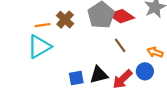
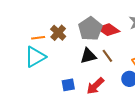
black triangle: (99, 75) -> (88, 56), moved
red arrow: (122, 79) -> (95, 86), moved

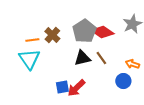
cyan triangle: (35, 57) -> (29, 59), turned -35
red arrow: (95, 86) -> (76, 88), moved

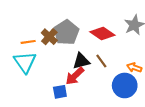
gray pentagon: (84, 31) -> (66, 32), moved
blue circle: (123, 81) -> (125, 85), size x1.5
red arrow: (76, 88) -> (75, 76), moved

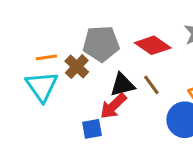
gray pentagon: (66, 32) -> (101, 44), turned 30
brown cross: (49, 37) -> (77, 67), moved

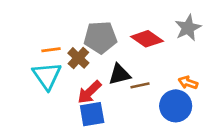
brown line: (151, 85) -> (140, 85), moved, turned -66
red arrow: (113, 106) -> (89, 92), moved
blue square: (92, 129) -> (92, 114), size x1.4

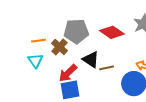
black triangle: (119, 74) -> (91, 60), turned 48
cyan triangle: (47, 76) -> (35, 61), size x0.7

